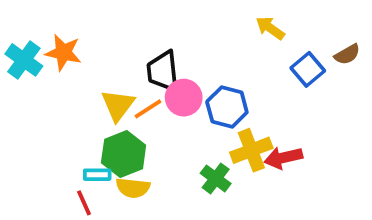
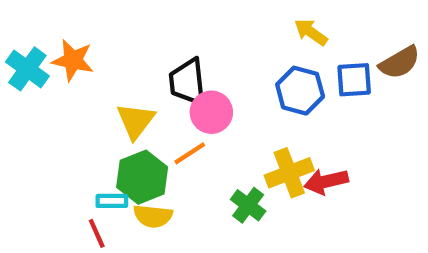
brown semicircle: (347, 54) -> (400, 62), size x1.4
blue square: (308, 69) -> (354, 80), turned 36
blue hexagon: (227, 107) -> (300, 91), moved
orange line: (148, 109) -> (190, 153), moved

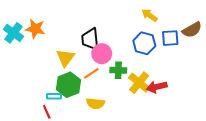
yellow cross: (289, 173) -> (139, 83), turned -30
green cross: (248, 205) -> (118, 70), moved, turned -35
yellow semicircle: (153, 216) -> (95, 103), moved

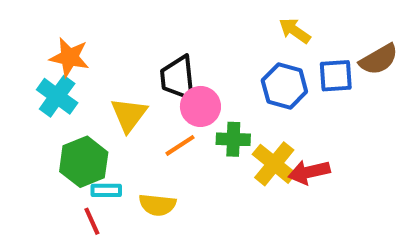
cyan cross: (13, 33) -> (57, 96), moved
green hexagon: (69, 85) -> (84, 162), moved
yellow semicircle: (95, 103) -> (157, 205), moved

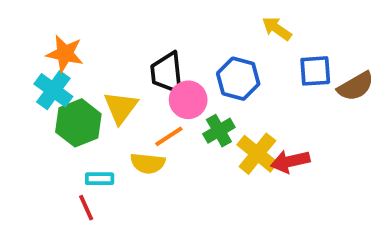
brown semicircle: (379, 59) -> (356, 86), moved
blue hexagon: (284, 86) -> (238, 79), moved
green cross: (233, 139) -> (219, 131), turned -32
green hexagon: (84, 162) -> (78, 123), moved
yellow semicircle: (157, 205) -> (148, 163), moved

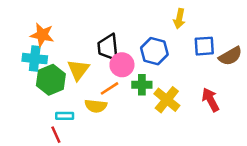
yellow arrow: (277, 29) -> (179, 19), turned -114
cyan cross: (53, 90) -> (35, 59), turned -30
green cross: (219, 131) -> (142, 85), turned 30
red arrow: (290, 161) -> (210, 100), moved, turned 75

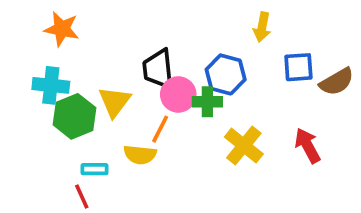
orange star: (42, 35) -> (62, 29), moved
green cross: (142, 85) -> (207, 102), moved
orange line: (110, 88) -> (160, 129), turned -30

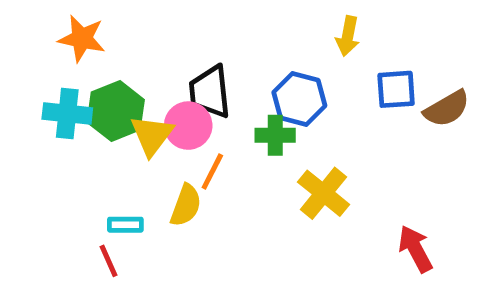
pink circle: (178, 94) -> (188, 126), moved
green hexagon: (74, 116) -> (116, 111), moved
red arrow: (308, 145) -> (415, 249), moved
yellow semicircle: (140, 155) -> (186, 205), turned -76

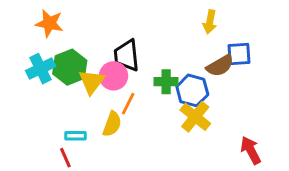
blue hexagon: (299, 99) -> (192, 90), moved
brown semicircle: (447, 109) -> (220, 66), moved
cyan cross: (67, 113) -> (41, 69), turned -32

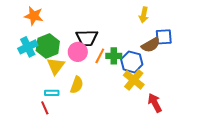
black trapezoid: (127, 55) -> (87, 38), turned -85
yellow triangle: (92, 82) -> (56, 66), moved
orange line: (128, 104) -> (100, 56), moved
red arrow: (251, 150) -> (155, 103), moved

